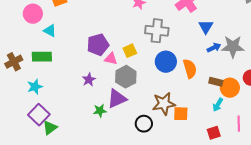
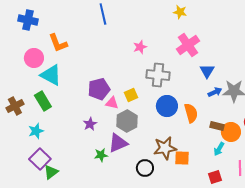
cyan triangle: (50, 31) -> (51, 75), size x1.6
green rectangle: (42, 57) -> (43, 101), turned 60

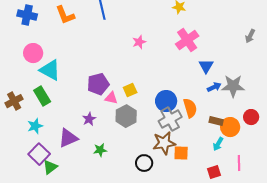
orange L-shape: (58, 43) -> (65, 15), moved
gray cross: (158, 75) -> (170, 119), moved, turned -35
purple triangle: (118, 143) -> (68, 138), moved

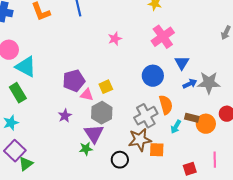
blue circle: (166, 101) -> (153, 76), moved
purple triangle: (68, 138) -> (94, 134), moved, turned -40
cyan arrow: (218, 144) -> (176, 127), moved
green star: (100, 150) -> (86, 149), moved

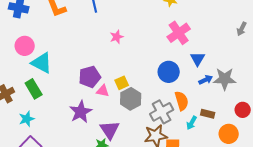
pink star: (115, 39) -> (117, 37), moved
gray hexagon: (102, 113) -> (131, 99), moved
purple star: (65, 116) -> (81, 112), size x1.6
orange circle: (206, 124) -> (229, 134), moved

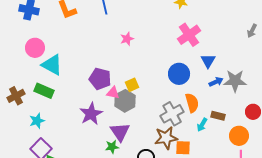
purple pentagon: (90, 77) -> (100, 79), turned 30
green rectangle: (34, 89) -> (44, 91), turned -36
gray hexagon: (131, 99) -> (125, 101), moved

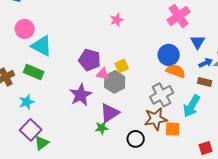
orange semicircle: (192, 103) -> (176, 71), moved, turned -54
brown rectangle: (218, 116) -> (205, 82), moved
cyan arrow: (202, 125) -> (192, 106), size x1.6
purple triangle: (120, 132) -> (110, 113), turned 30

